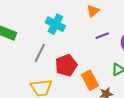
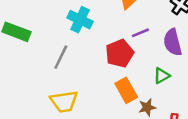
red pentagon: (66, 65) -> (119, 53), moved

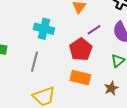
orange rectangle: (126, 90) -> (80, 78), moved, turned -36

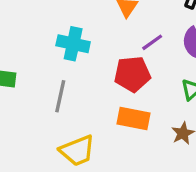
red pentagon: (81, 49) -> (132, 74), turned 30

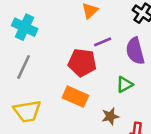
cyan cross: (73, 44) -> (25, 27), moved

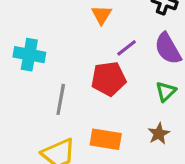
gray line: (24, 67) -> (61, 99), moved
orange rectangle: (75, 97) -> (106, 139), moved

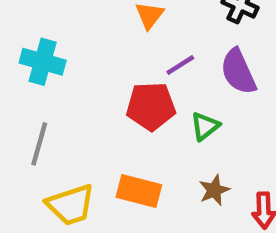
green triangle: (166, 92) -> (205, 126), moved
gray line: (61, 99) -> (39, 144), moved

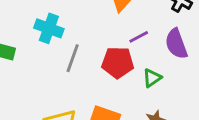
gray line: (39, 144) -> (73, 58), moved

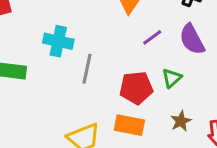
red pentagon: (118, 62) -> (136, 88), moved

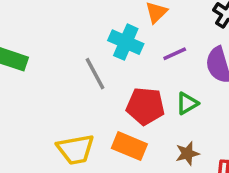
cyan cross: (58, 41) -> (126, 42), moved
gray line: (87, 69) -> (95, 74), turned -52

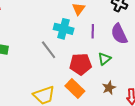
purple line: (175, 54) -> (93, 31), turned -56
orange rectangle: (129, 146) -> (75, 89), turned 30

